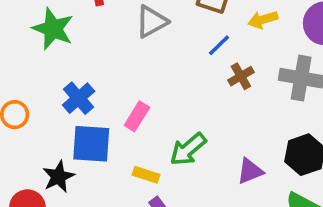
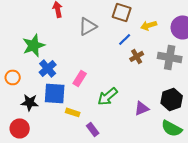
green star: (53, 29) -> (34, 45), moved, turned 30
yellow rectangle: (146, 175) -> (73, 112), moved
black star: (58, 177) -> (30, 102), moved, turned 30

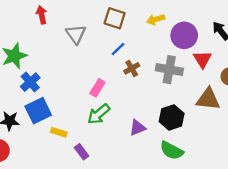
yellow arrow: (149, 25) -> (156, 19), moved
gray triangle: (88, 26) -> (76, 34), turned -36
pink rectangle: (80, 78) -> (97, 88), moved
blue square: (55, 93) -> (38, 111), turned -30

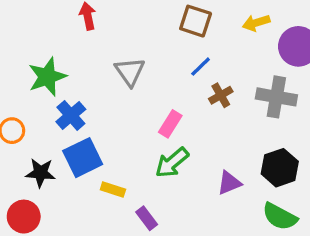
gray triangle: (76, 34) -> (130, 72), moved

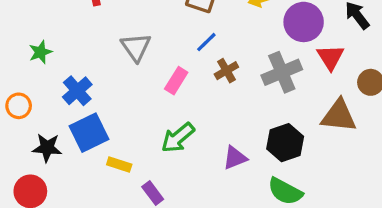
green star: (47, 77) -> (40, 52), moved, size x0.6
gray cross: (276, 97) -> (282, 72), turned -33
pink rectangle: (170, 124) -> (176, 81), moved

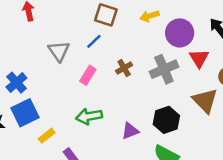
blue line: (206, 42) -> (94, 41), moved
brown triangle: (339, 116) -> (205, 101), turned 40
green arrow: (178, 138) -> (89, 116), turned 30
yellow rectangle: (119, 164) -> (47, 136), turned -56

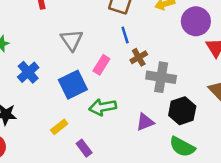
blue line: (94, 41) -> (125, 35), moved, turned -63
gray cross: (164, 69) -> (161, 77), moved, turned 32
blue square: (25, 113) -> (73, 85), moved

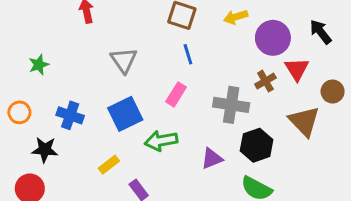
brown cross: (139, 57) -> (265, 81), moved
pink rectangle: (101, 65) -> (176, 94), moved
blue cross: (28, 72) -> (70, 115), moved, turned -30

